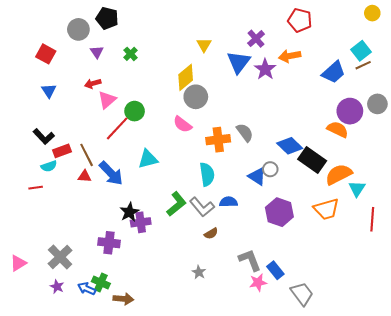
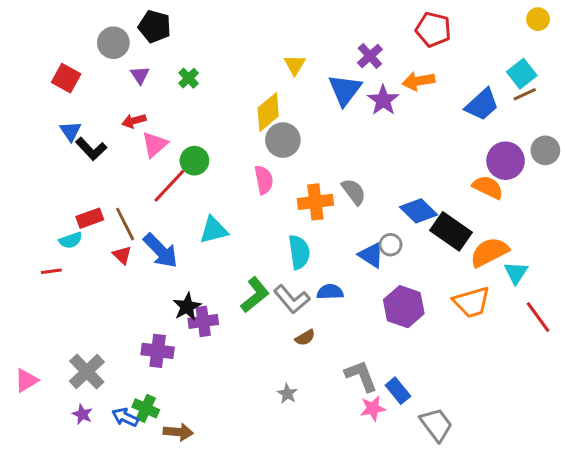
pink semicircle: (183, 124) -> (264, 180), turned -138
black L-shape: (44, 137) -> (91, 149), moved
red triangle: (85, 176) -> (122, 255), turned 40
red line: (372, 219) -> (538, 317), turned -40

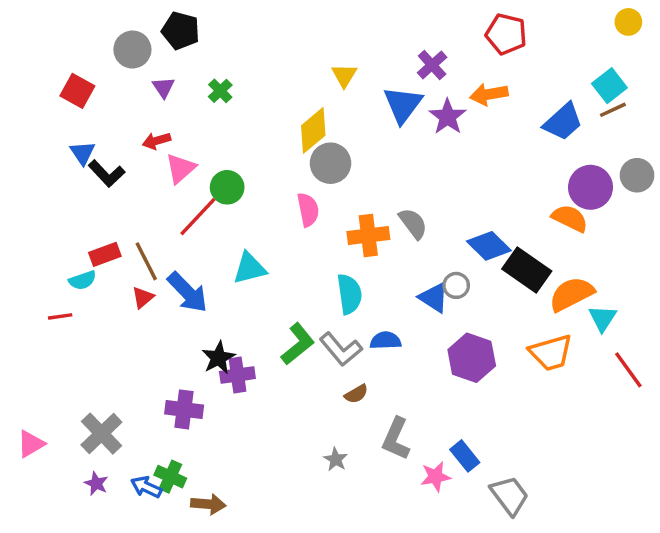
red triangle: (122, 255) -> (143, 297), turned 36
gray L-shape: (361, 376) -> (396, 439), moved, turned -135

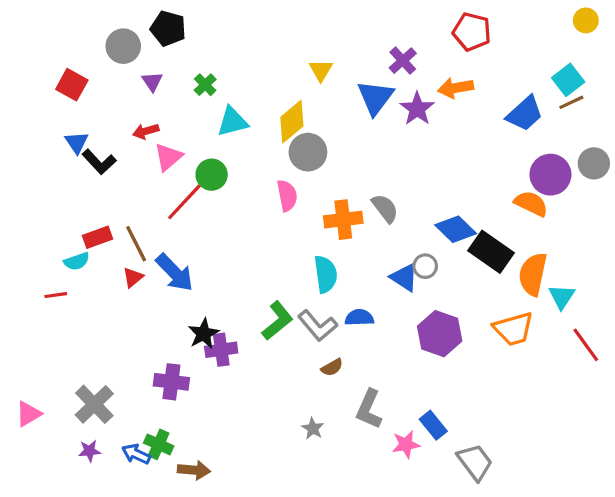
cyan triangle: (250, 268) -> (232, 122), moved
orange semicircle: (572, 294) -> (533, 274), turned -51
purple star: (96, 483) -> (90, 451), turned -30

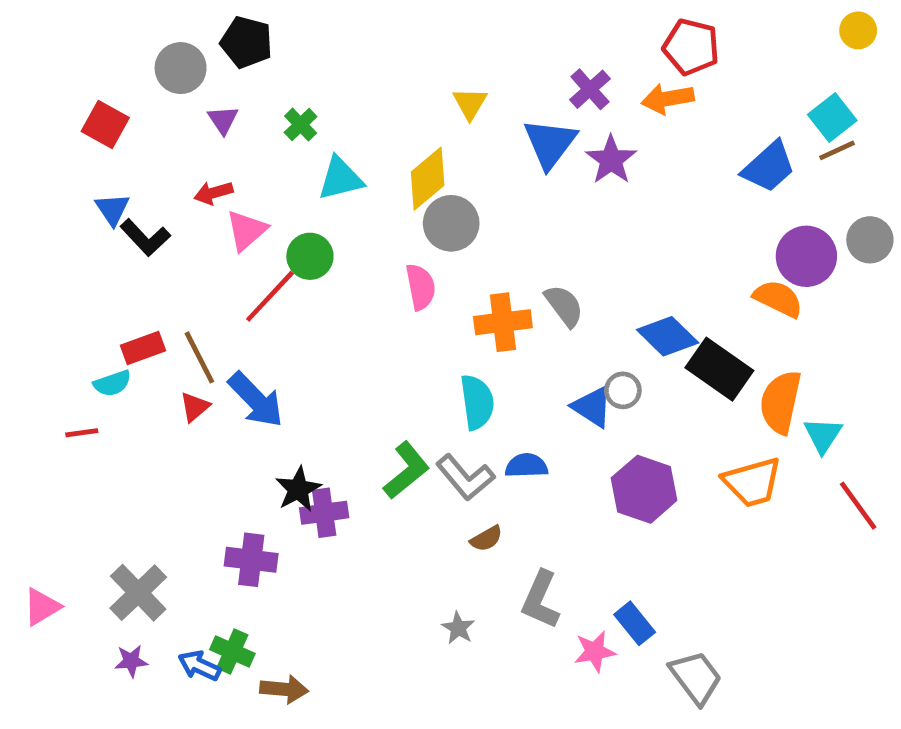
orange arrow: (456, 88) -> (668, 99), moved

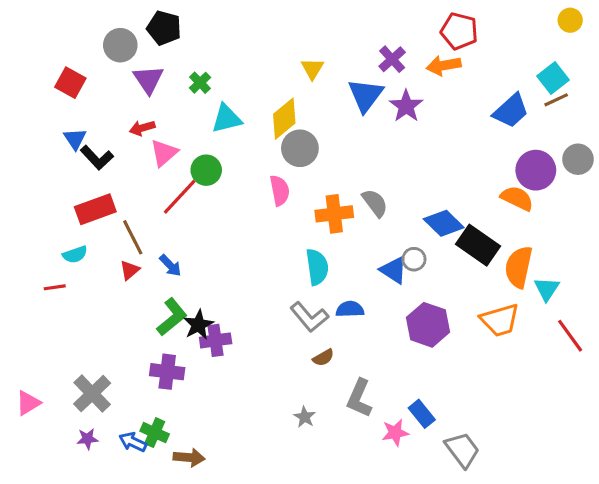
purple triangle: (223, 120) -> (148, 80), size x1.5
red rectangle: (143, 348) -> (95, 209), moved, size x1.4
blue arrow: (256, 400) -> (170, 265), size x0.6
green L-shape: (406, 470) -> (172, 317), moved

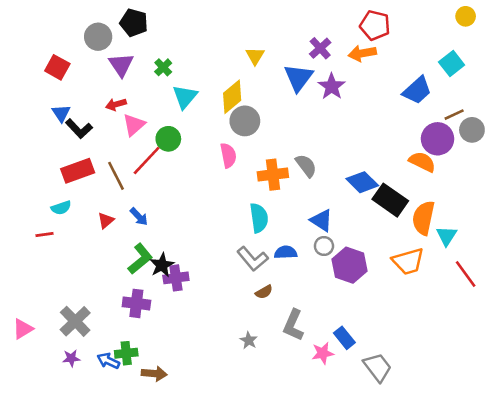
brown line: (556, 100) -> (454, 115), moved
cyan triangle: (227, 119) -> (185, 97), turned -36
brown line: (133, 237) -> (116, 176), moved
gray circle: (414, 259) -> (324, 246), moved
green cross: (155, 433) -> (126, 353), turned -30

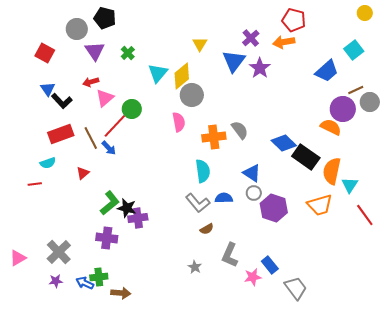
cyan triangle: (185, 97) -> (158, 73), moved
blue arrow: (139, 217) -> (109, 148), moved
black star: (162, 265) -> (127, 208), turned -30

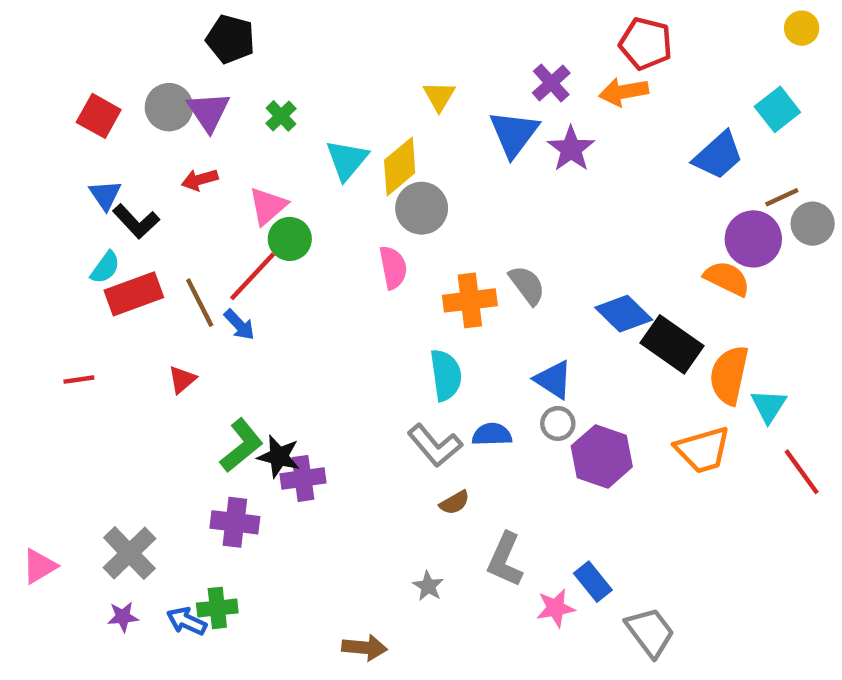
gray circle: (77, 29) -> (169, 107), moved
pink triangle: (105, 98) -> (268, 206), moved
cyan semicircle: (48, 163) -> (105, 268), moved, turned -35
red line: (35, 184) -> (79, 380), moved
brown arrow: (121, 293) -> (364, 648), moved

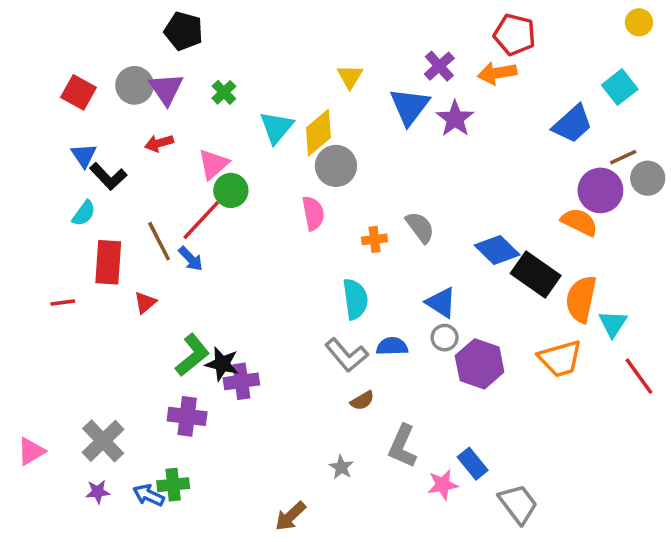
red rectangle: (134, 294) -> (108, 262), moved, turned -66
orange cross: (470, 300) -> (375, 239), size x0.6
brown arrow: (364, 648) -> (290, 516), turned 132

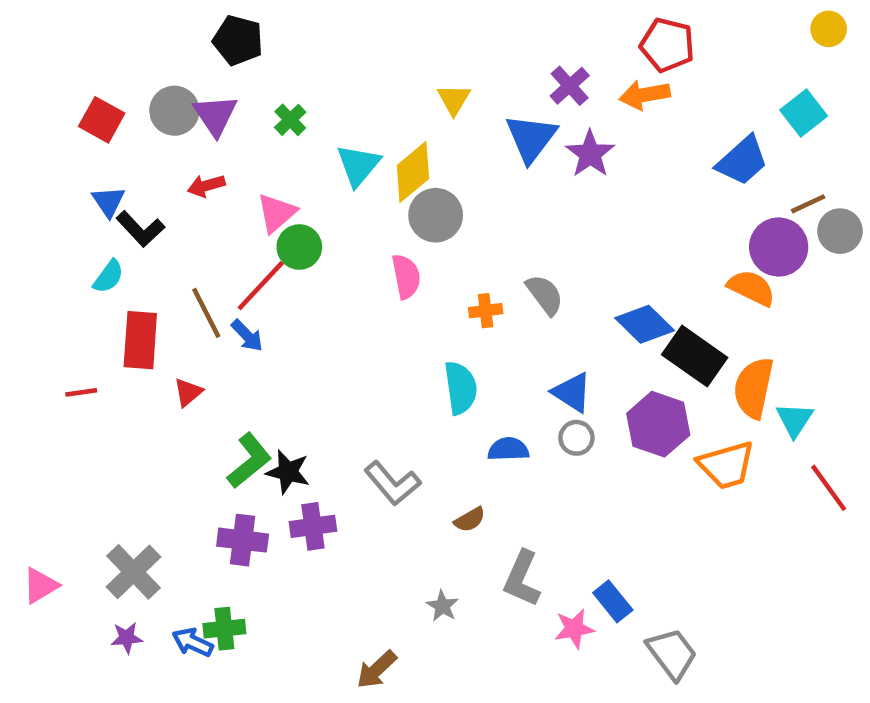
gray L-shape: (346, 355) -> (392, 483), moved
purple hexagon: (480, 364) -> (658, 424), moved
purple cross: (241, 381) -> (313, 526), moved

